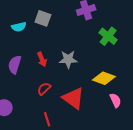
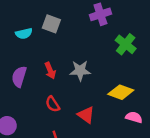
red semicircle: (44, 89) -> (53, 104), turned -80
red triangle: (73, 98) -> (86, 115), size x0.7
pink semicircle: (115, 100) -> (134, 117), turned -48

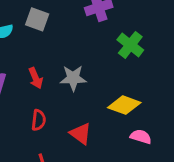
red semicircle: (53, 104) -> (39, 120), turned -140

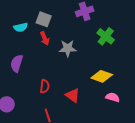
red arrow: (36, 78) -> (45, 38), moved
gray star: (73, 78) -> (68, 48), moved

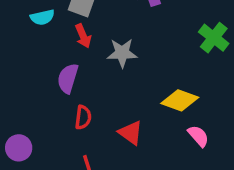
green cross: (106, 36) -> (214, 38), moved
purple semicircle: (17, 63) -> (68, 78), moved
pink semicircle: (113, 97) -> (198, 136), turned 32

